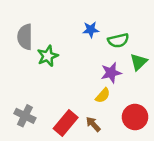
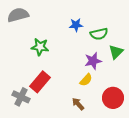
gray semicircle: (25, 37) -> (18, 15), moved, turned 75
green star: (48, 56) -> (40, 47), turned 30
red rectangle: (66, 123) -> (40, 82), moved

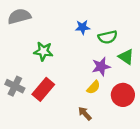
green triangle: (116, 52) -> (126, 57), turned -42
gray cross: (21, 97) -> (15, 86), moved
red circle: (113, 98) -> (123, 95), moved

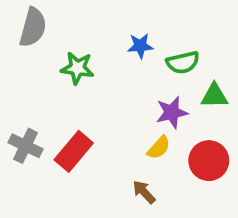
gray semicircle: (19, 16) -> (33, 27), turned 120
green star: (43, 51) -> (77, 68), moved
green triangle: (126, 57) -> (214, 96), turned -35

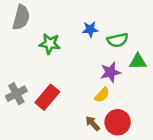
gray cross: (26, 146) -> (16, 94), turned 36
red circle: (209, 161) -> (118, 122), moved

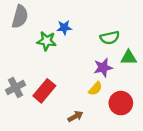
blue star: (90, 29) -> (64, 28), moved
red circle: (118, 122) -> (121, 103), moved
brown arrow: (93, 123) -> (75, 116), moved, turned 104

